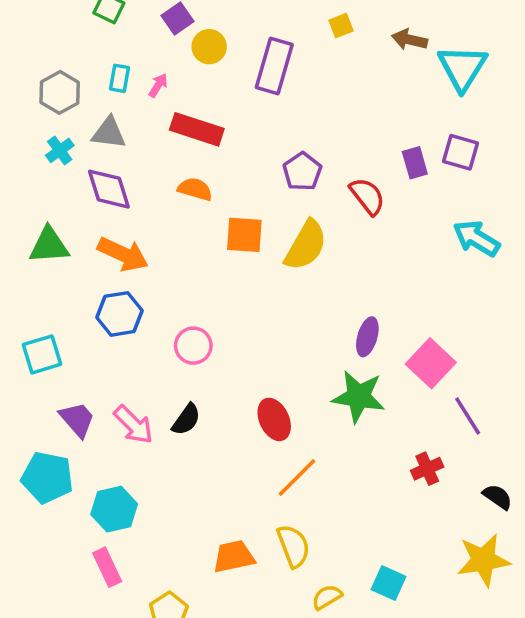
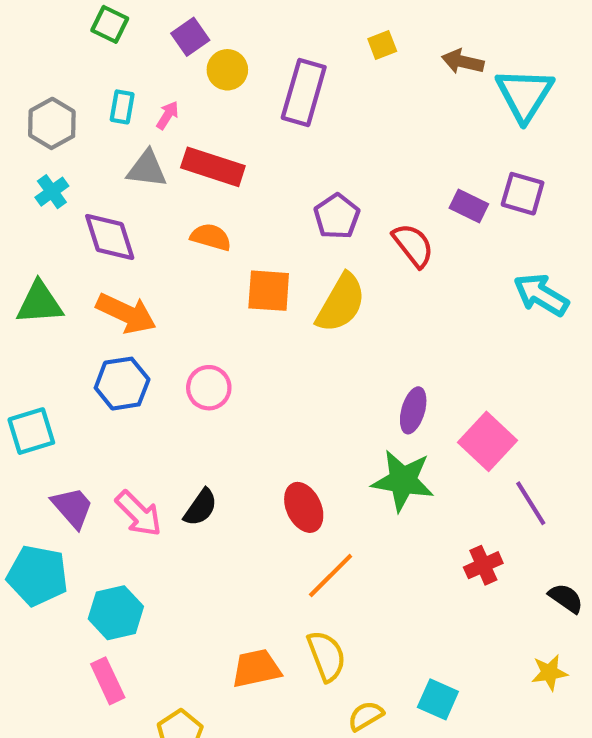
gray triangle: (109, 133) -> (147, 169), moved
purple rectangle: (415, 163) -> (469, 206), turned -48
pink circle: (193, 346) -> (209, 388), moved
yellow star: (483, 560) -> (549, 673), size x0.6

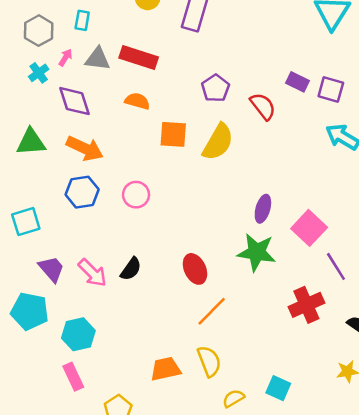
pink arrow: (168, 115) -> (66, 58), moved
purple square: (523, 194) -> (331, 90), moved
red cross: (483, 565) -> (306, 305), size x1.5

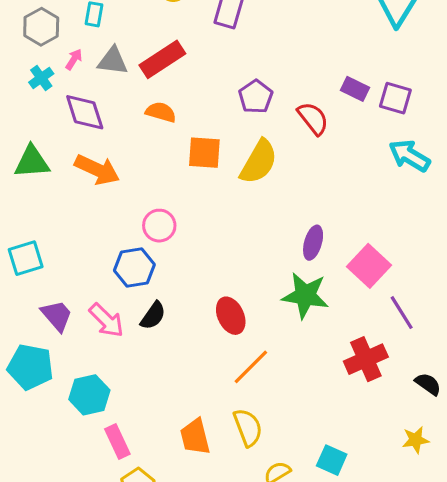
red rectangle: (139, 58) -> (162, 59), turned -51
blue hexagon: (82, 192) -> (134, 267), moved
orange trapezoid: (166, 369) -> (195, 437), turned -92
pink rectangle: (73, 377) -> (117, 441), moved

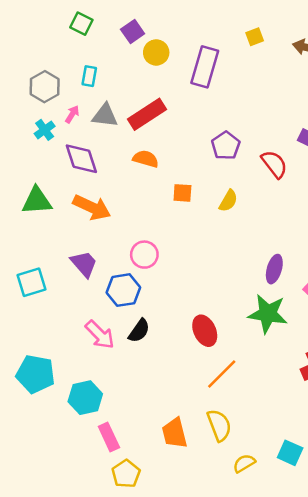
orange square: (204, 153) -> (182, 193), size x0.7
yellow semicircle: (259, 162) -> (228, 201), size x0.6
purple trapezoid: (57, 316) -> (84, 264), moved

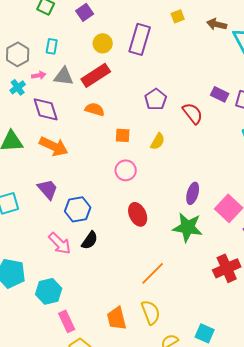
yellow circle: (156, 52) -> (103, 43), moved
pink arrow: (72, 114) -> (39, 75), turned 48
pink circle: (144, 255) -> (126, 170), moved
red ellipse: (205, 331) -> (138, 214), moved

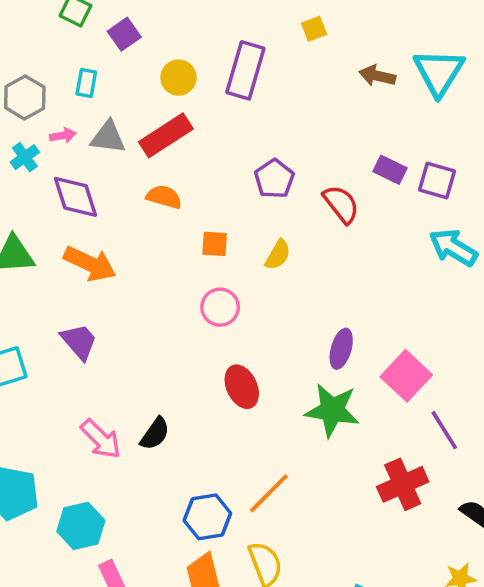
purple square: (85, 12) -> (124, 34), moved
brown arrow: (217, 24) -> (377, 76), moved
blue hexagon: (78, 209) -> (207, 517), moved

